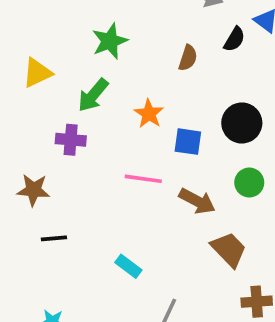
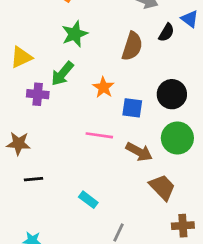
brown semicircle: (188, 58) -> (132, 46), size x1.5
purple cross: (71, 140) -> (38, 94), moved
green circle: (249, 183) -> (177, 138), size x1.5

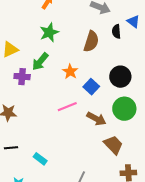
black semicircle: (166, 33) -> (116, 31), turned 144
blue square: (132, 108) -> (91, 87), turned 35
pink line: (99, 135) -> (67, 107), turned -30
black line: (34, 179) -> (11, 148), moved
cyan rectangle: (88, 200) -> (40, 159), moved

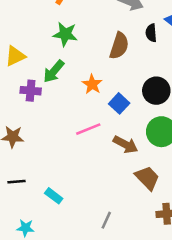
green star: (49, 32) -> (65, 34), turned 30

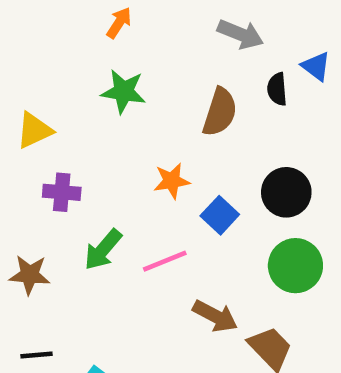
green arrow: (54, 71) -> (103, 250), moved
orange star: (92, 84) -> (172, 181), turned 30
brown arrow: (126, 144) -> (215, 316), moved

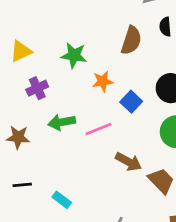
green star: (124, 91) -> (74, 55), moved
purple cross: (62, 192) -> (37, 88), turned -30
green arrow: (103, 250) -> (62, 122), turned 40

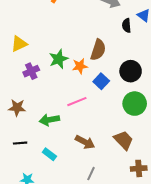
brown semicircle: (131, 40) -> (98, 50), moved
green star: (74, 55) -> (59, 59), moved, turned -30
green arrow: (62, 122) -> (49, 120), moved
brown arrow: (129, 162) -> (85, 142), moved

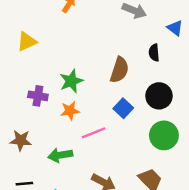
black semicircle: (127, 26) -> (154, 53), moved
yellow triangle: (19, 44) -> (27, 42), moved
orange star: (80, 66) -> (70, 111), moved
purple cross: (31, 71) -> (38, 96), turned 35

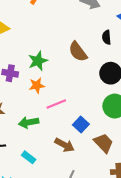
brown semicircle: (119, 70) -> (78, 52), turned 125
blue square: (123, 108) -> (81, 124), moved

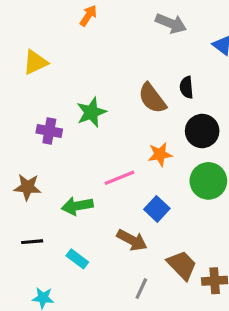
black semicircle: (107, 37) -> (187, 87), moved
orange star: (37, 86) -> (160, 154), moved
brown trapezoid: (103, 143) -> (182, 265), moved

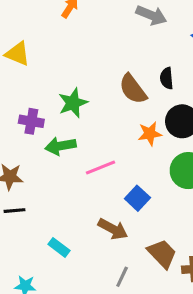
yellow triangle: (35, 62) -> (18, 54), turned 48
orange star: (160, 154) -> (150, 134), moved
green arrow: (77, 206) -> (61, 146), moved
black line: (32, 242) -> (14, 211), moved

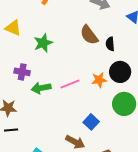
brown semicircle: (133, 89) -> (89, 35), moved
green star: (73, 103) -> (43, 43), moved
pink line: (101, 167) -> (70, 84), moved

